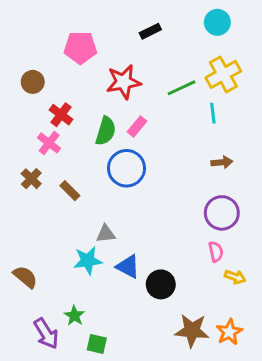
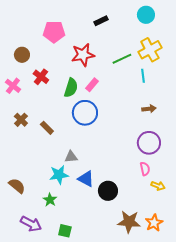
pink cross: (49, 143) -> (13, 86), moved
green star: (74, 316) -> (50, 200), moved
purple arrow: (46, 334) -> (31, 224), turned -30

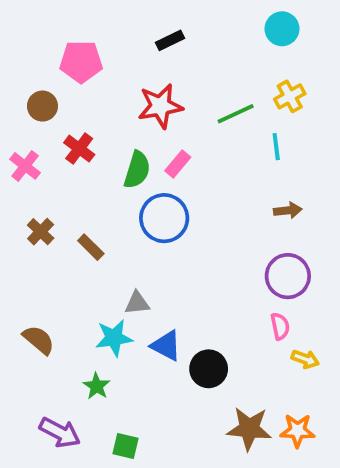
black rectangle: (101, 21) -> (170, 40), moved
pink pentagon: (54, 32) -> (81, 62), moved
yellow cross: (150, 50) -> (290, 96), size x0.7
brown semicircle: (17, 186) -> (39, 340), moved
orange star: (154, 223) -> (297, 431), turned 30

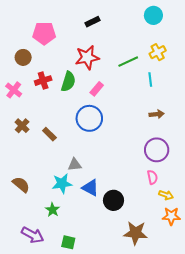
red cross: (79, 149) -> (43, 81), turned 35
green semicircle: (137, 170) -> (68, 82), moved
orange star: (297, 431) -> (171, 216), moved

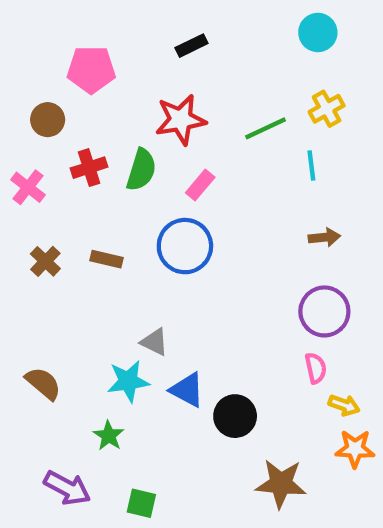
brown rectangle: (49, 134) -> (106, 259), moved, turned -32
gray triangle: (75, 165) -> (154, 342), turned 32

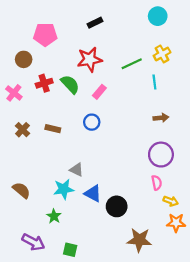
green semicircle: (141, 170) -> (70, 84), turned -60
blue circle: (185, 246) -> (92, 122), size x0.6

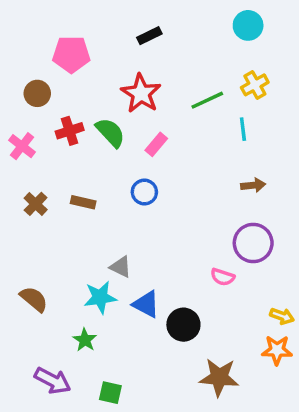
red star: (90, 59) -> (141, 93), turned -30
pink semicircle: (157, 183) -> (223, 277), moved, turned 120
yellow arrow: (171, 201) -> (282, 316), moved

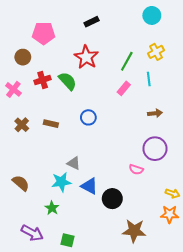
green line: (207, 100) -> (127, 61), turned -36
pink rectangle: (156, 144) -> (124, 88), moved

